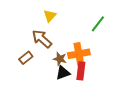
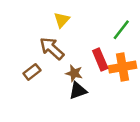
orange cross: (79, 54) -> (123, 67), moved
red rectangle: (81, 71) -> (100, 60), moved, turned -30

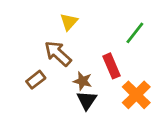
orange cross: (123, 67) -> (136, 95), moved, turned -35
black triangle: (78, 91) -> (87, 100), turned -36

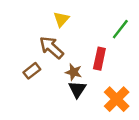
red rectangle: (111, 66) -> (99, 59), turned 35
orange cross: (136, 95) -> (117, 99), moved

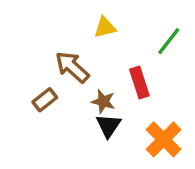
yellow triangle: (61, 19) -> (105, 27), moved, turned 35
red rectangle: (99, 59) -> (139, 83), turned -30

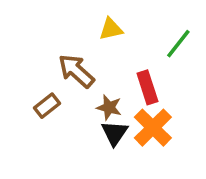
orange cross: (164, 139) -> (153, 128), moved

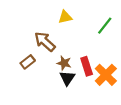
red rectangle: (147, 87) -> (87, 66), moved
orange cross: (153, 128) -> (106, 75), moved

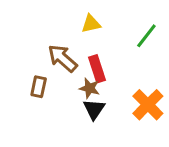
brown rectangle: (28, 62) -> (39, 87), turned -40
red rectangle: (87, 66) -> (97, 69), moved

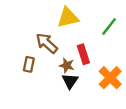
yellow triangle: (91, 24) -> (68, 18), size x1.5
red rectangle: (97, 69) -> (83, 54), moved

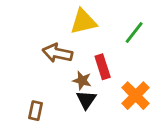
brown arrow: (47, 43) -> (57, 53), turned -30
brown rectangle: (29, 64) -> (35, 111), moved

